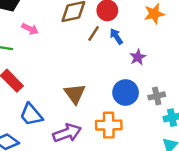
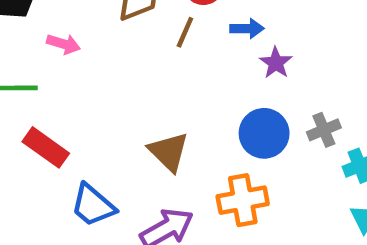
blue arrow: (116, 36) -> (247, 29), moved, turned 133

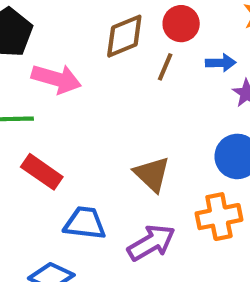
pink arrow: (63, 44) -> (56, 79), size x1.6
blue trapezoid: (93, 205) -> (85, 223), turned 147

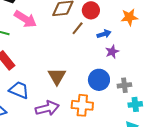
blue arrow: (221, 63) -> (104, 34), turned -32

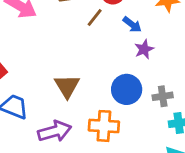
blue arrow: (104, 34) -> (132, 25), turned 56

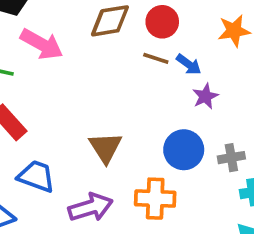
brown line: (95, 17) -> (156, 58), moved, turned 72

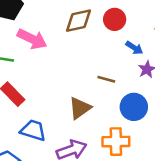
brown line: (156, 58) -> (106, 79), moved
brown triangle: (105, 147) -> (80, 108), turned 30

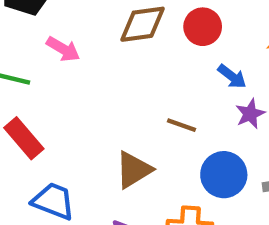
pink arrow: (32, 39) -> (63, 49), size x0.7

